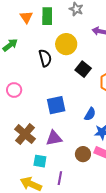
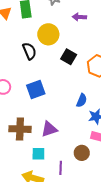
blue square: (56, 105) -> (36, 90), moved
brown cross: (25, 134) -> (20, 129), turned -30
brown circle: (83, 154) -> (82, 153), moved

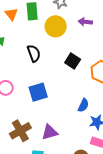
yellow circle: (48, 34) -> (56, 26), moved
brown cross: (20, 129) -> (20, 131), turned -35

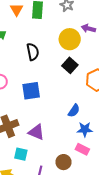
yellow circle: (56, 26) -> (70, 39), moved
purple triangle: (50, 132) -> (36, 132), turned 30

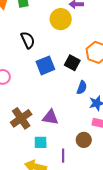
black square: (70, 65) -> (72, 63), moved
blue square: (31, 91) -> (45, 65), moved

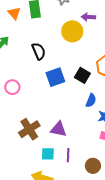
brown circle: (84, 140) -> (93, 166), moved
purple line: (63, 156) -> (68, 155), moved

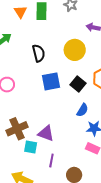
yellow circle: (72, 31) -> (75, 50), moved
cyan square: (48, 154) -> (31, 147), moved

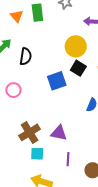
black semicircle: (39, 53) -> (26, 56), moved, turned 30
black square: (78, 84) -> (78, 68), moved
cyan square: (31, 147) -> (37, 154), moved

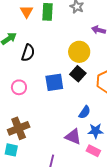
pink circle: (13, 90) -> (19, 87), moved
purple triangle: (59, 133) -> (73, 137), moved
cyan square: (37, 154) -> (11, 150), moved

